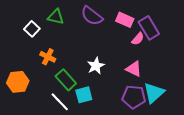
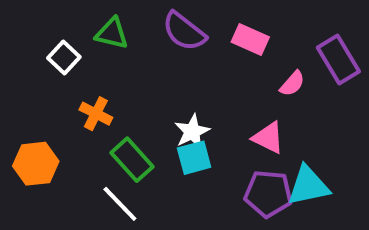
purple rectangle: (149, 28) -> (338, 60), moved
pink semicircle: (138, 39) -> (292, 84), moved
cyan triangle: (154, 93) -> (308, 186), turned 30
cyan square: (84, 95) -> (194, 158), moved

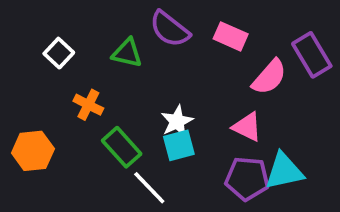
green triangle: (112, 33) -> (127, 53), moved
pink semicircle: (292, 84) -> (269, 77), size x1.5
white line: (120, 204) -> (149, 188), moved

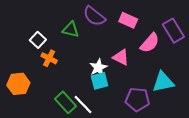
white square: (59, 53) -> (38, 40), moved
pink triangle: (247, 127) -> (121, 57), moved
green rectangle: (122, 147) -> (66, 102), moved
cyan triangle: (284, 171) -> (163, 82), moved

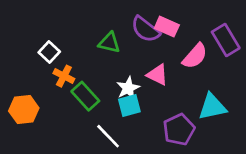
purple semicircle: (94, 16) -> (145, 29), moved
green triangle: (71, 30) -> (109, 43), moved
purple pentagon: (137, 99) -> (179, 130), turned -30
green rectangle: (66, 102) -> (85, 96), moved

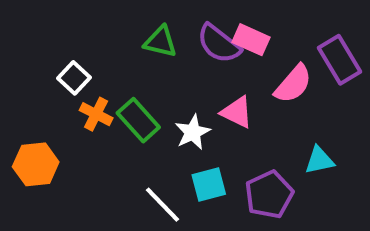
green triangle: (109, 43) -> (160, 42), moved
green rectangle: (85, 96) -> (138, 120), moved
cyan square: (129, 105) -> (209, 185), moved
cyan triangle: (212, 107) -> (319, 160), size x0.7

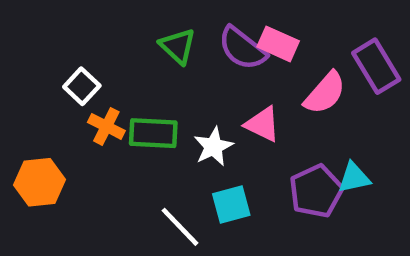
green triangle: (160, 42) -> (178, 46), turned 30
green rectangle: (138, 120) -> (153, 133), turned -45
purple pentagon: (269, 195) -> (316, 191), moved

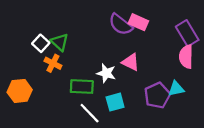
green triangle: (178, 46) -> (60, 42), moved
pink semicircle: (325, 93) -> (186, 57), moved, turned 140
green rectangle: (153, 133) -> (82, 87), moved
white star: (213, 147) -> (106, 73), turned -30

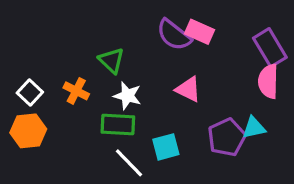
green triangle: (60, 42) -> (111, 60), moved
white square: (41, 43) -> (30, 92), moved
white star: (106, 73) -> (127, 96), moved

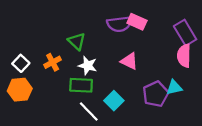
purple semicircle: (174, 35) -> (119, 24), turned -45
orange cross: (76, 91) -> (53, 62), turned 35
cyan square: (166, 147) -> (114, 101), turned -30

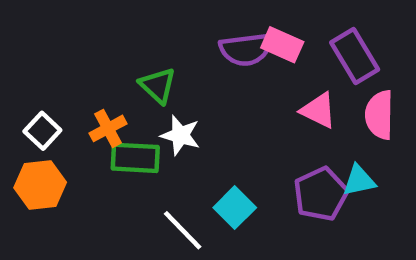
purple rectangle: (185, 33) -> (355, 56), moved
pink triangle: (129, 61) -> (318, 110), moved
green rectangle: (81, 85) -> (135, 158), moved

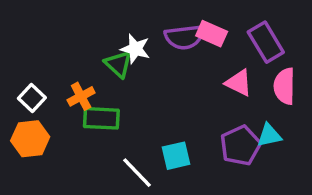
white star: (180, 135) -> (135, 49), moved
cyan square: (235, 208) -> (176, 156), turned 32

